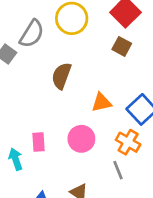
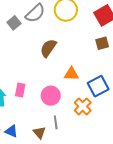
brown square: (122, 46) -> (102, 43), moved, turned 32
gray line: (118, 170) -> (56, 122), moved

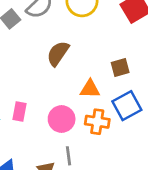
brown square: (102, 43) -> (120, 67), moved
orange cross: (83, 106) -> (97, 122), moved, turned -36

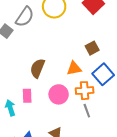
brown semicircle: (58, 53) -> (37, 68), moved
gray line: (68, 156) -> (87, 111), moved

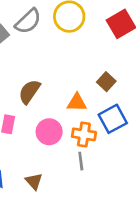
brown square: (92, 48) -> (106, 82), turned -32

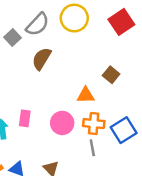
brown semicircle: (29, 92) -> (42, 59), moved
blue square: (113, 119) -> (124, 130), moved

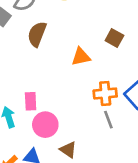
orange triangle: (86, 95) -> (81, 57), moved
pink circle: (62, 123) -> (45, 125), moved

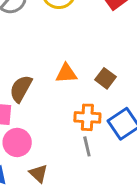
brown semicircle: (37, 34) -> (21, 89), moved
brown square: (114, 38) -> (105, 78), moved

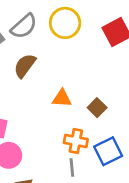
brown semicircle: (21, 89) -> (25, 66), moved

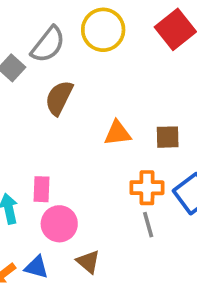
brown square: (97, 108) -> (168, 137), turned -36

